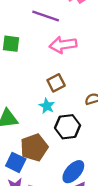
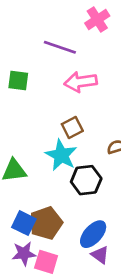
cyan star: (47, 106) -> (61, 155), size x1.6
brown pentagon: (34, 147) -> (46, 223), moved

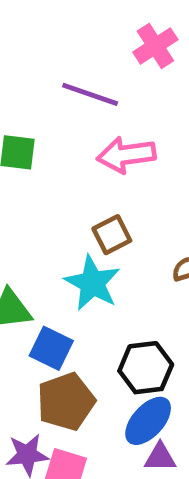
black hexagon: (86, 180) -> (146, 368), moved
blue square: (24, 223) -> (51, 348), moved
purple triangle: (100, 255) -> (160, 457), turned -36

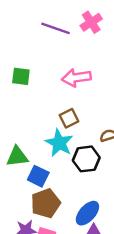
purple line: (90, 94) -> (55, 28), moved
black hexagon: (146, 368) -> (86, 159), moved

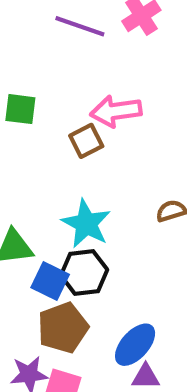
brown square: (69, 118) -> (86, 141), moved
black hexagon: (86, 159) -> (84, 273), moved

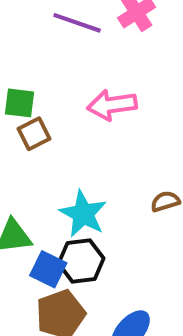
brown square: (86, 141) -> (34, 134), moved

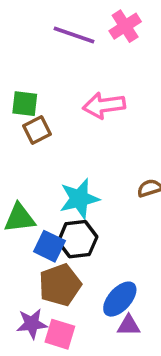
cyan star: (83, 214) -> (79, 199), turned 30

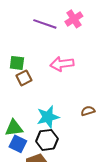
blue square: (49, 246) -> (18, 144), moved

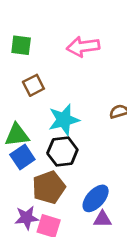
brown square: (24, 78) -> (33, 85), moved
blue square: (18, 144) -> (22, 157), turned 30

